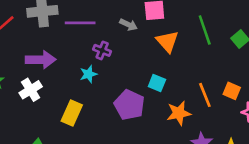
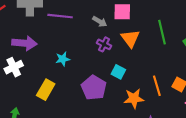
purple cross: (102, 50) -> (104, 44), moved

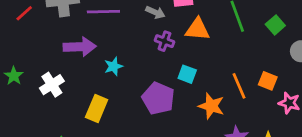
orange triangle: (130, 38) -> (197, 29), turned -42
purple arrow: (24, 43) -> (80, 47), moved
orange star: (134, 98) -> (211, 106), turned 30

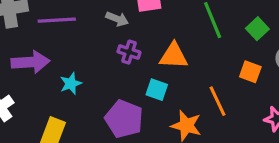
orange triangle: (197, 29) -> (174, 56), moved
orange square: (268, 81) -> (250, 72), moved

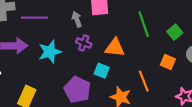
gray arrow: (117, 19) -> (77, 19), turned -136
cyan star: (71, 83) -> (50, 52), moved, size x1.5

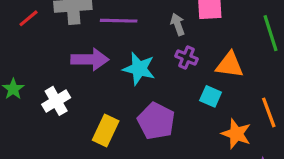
cyan star: (50, 52) -> (139, 69), turned 30
purple pentagon: (77, 90) -> (156, 121), moved

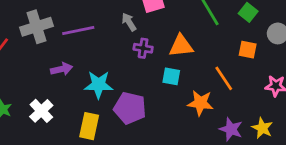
purple arrow: (90, 59) -> (62, 69), size x0.7
cyan star: (139, 69) -> (99, 85), moved

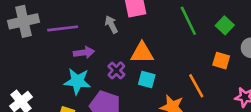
orange triangle: (181, 46) -> (142, 53), moved
purple cross: (143, 48) -> (116, 70), moved, turned 30
purple arrow: (62, 69) -> (84, 52), moved

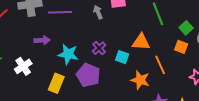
green square: (225, 25) -> (186, 28), moved
purple arrow: (84, 52) -> (42, 40), moved
orange triangle: (142, 53) -> (141, 42), moved

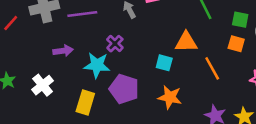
green square: (186, 28) -> (240, 20), turned -32
purple cross: (99, 48) -> (115, 44), moved
orange star: (140, 80) -> (170, 97), moved

